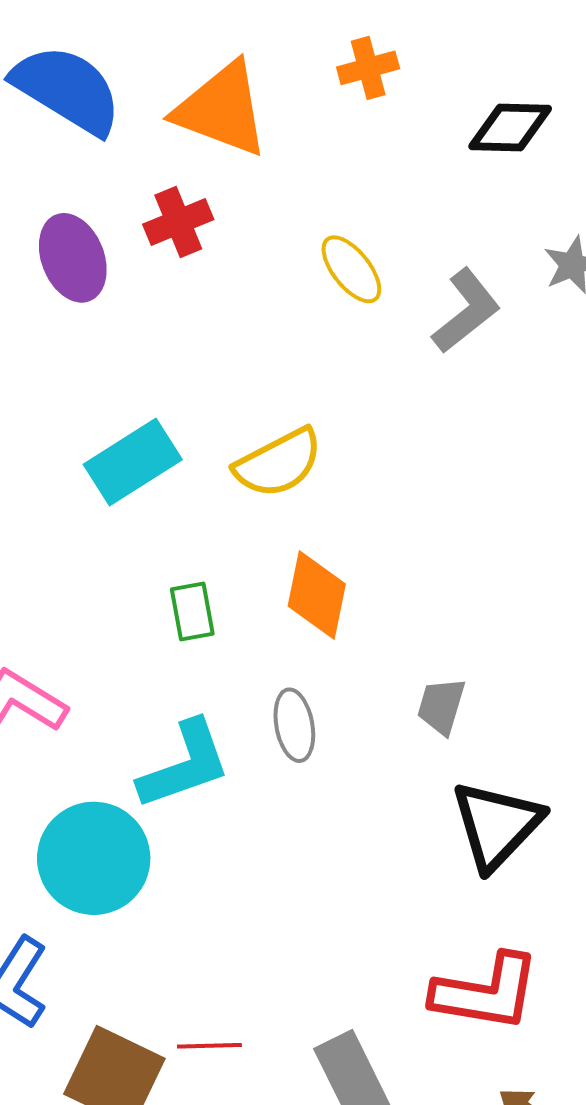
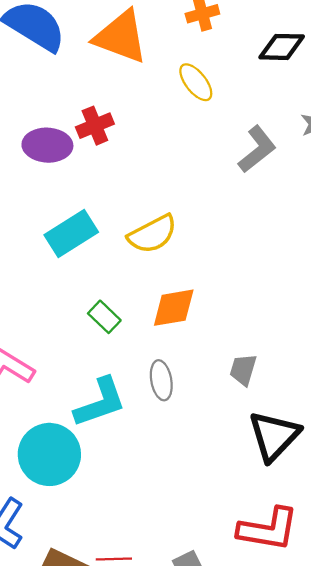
red cross: (178, 222) -> (95, 126), moved
purple ellipse: (73, 258) -> (47, 145), moved, turned -66
yellow ellipse: (351, 269) -> (196, 82), moved
orange diamond: (317, 595) -> (174, 308), turned 69
green rectangle: (192, 611) -> (104, 317), turned -36

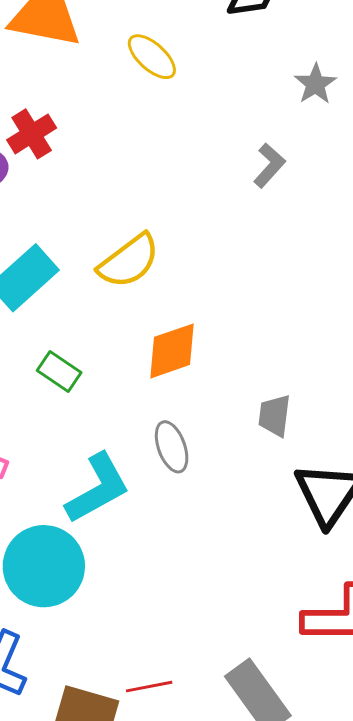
gray L-shape: (257, 149) -> (269, 165), moved, size x0.7
green rectangle: (104, 317) -> (59, 371), moved

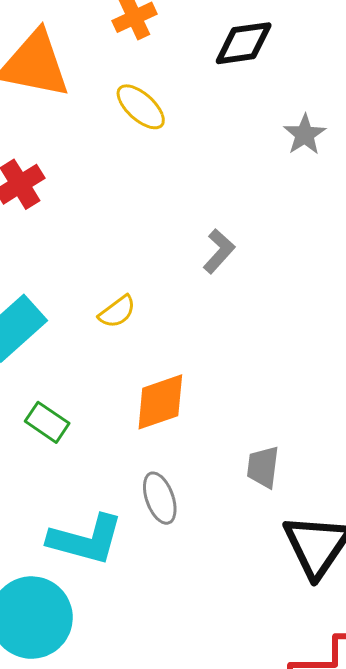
gray L-shape: (269, 165) -> (219, 251), moved
yellow semicircle: (129, 261) -> (117, 312), size x0.6
cyan L-shape: (98, 488) -> (86, 540), turned 44

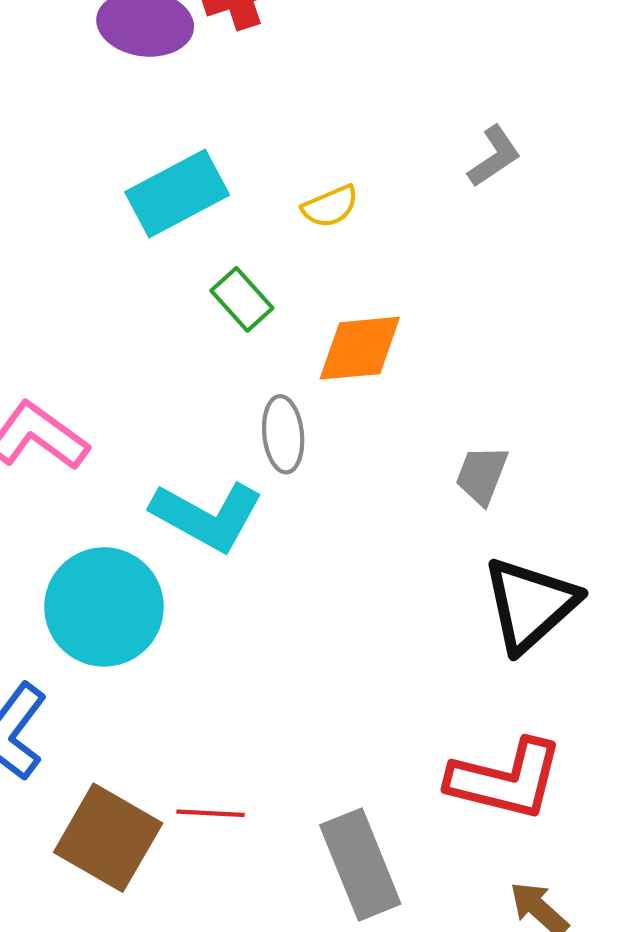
green rectangle: (47, 422) -> (242, 299), moved
gray ellipse: (160, 498) -> (283, 434), moved

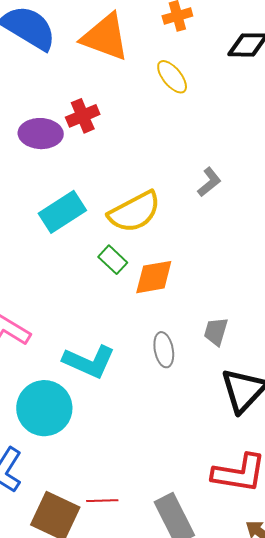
yellow semicircle: (330, 206) -> (134, 212), size x2.0
green rectangle: (242, 299) -> (113, 260), moved
gray ellipse: (283, 434) -> (164, 350), moved

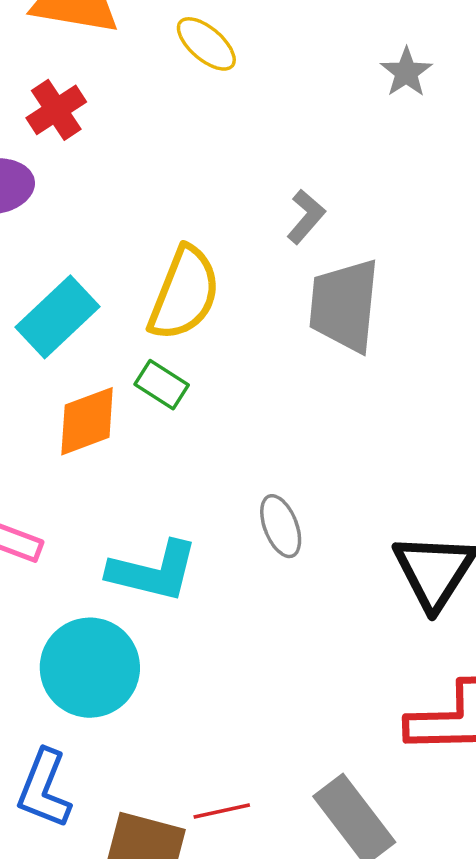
red cross: (83, 116) -> (56, 110), moved
yellow semicircle: (134, 212) -> (184, 293), turned -30
orange diamond: (154, 277) -> (87, 421), moved
gray trapezoid: (216, 332) -> (344, 305), moved, size x1.8

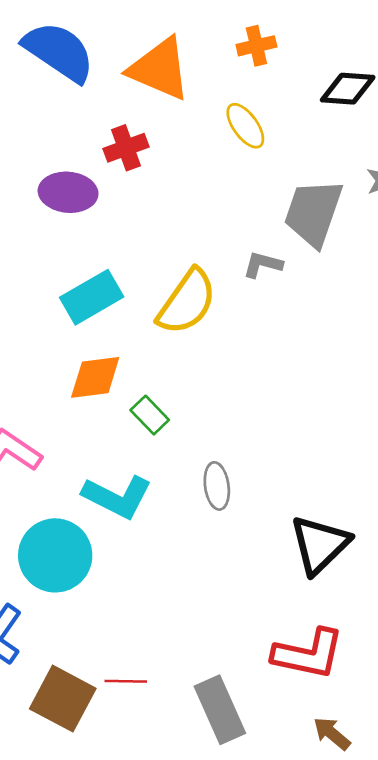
gray L-shape: (306, 217) -> (263, 265), moved, turned -129
gray trapezoid: (344, 305) -> (313, 213), moved
green rectangle: (162, 385) -> (150, 415), moved

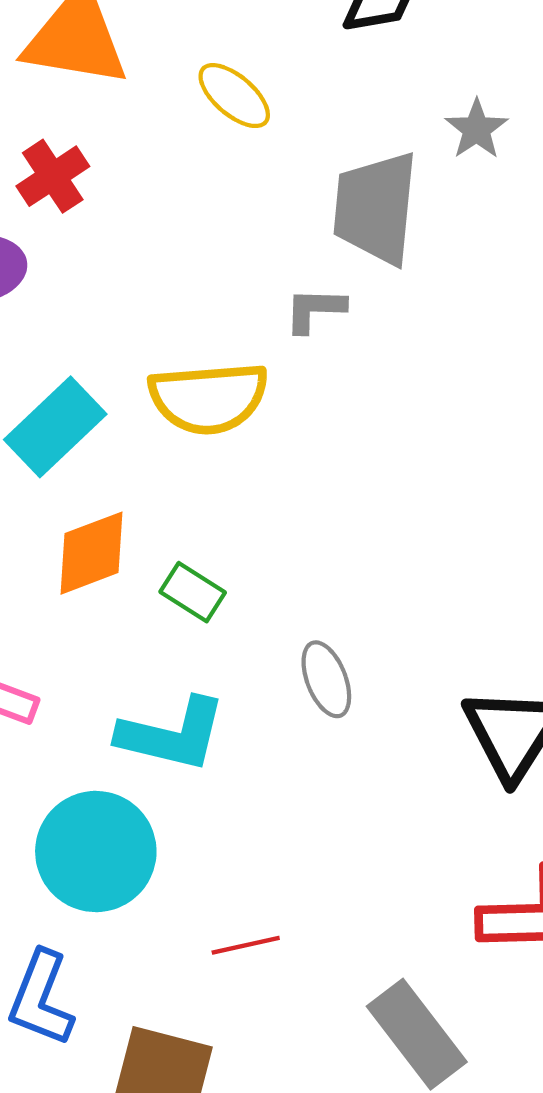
yellow semicircle: (187, 302) -> (209, 398), turned 64
red line: (126, 681) -> (246, 945), moved

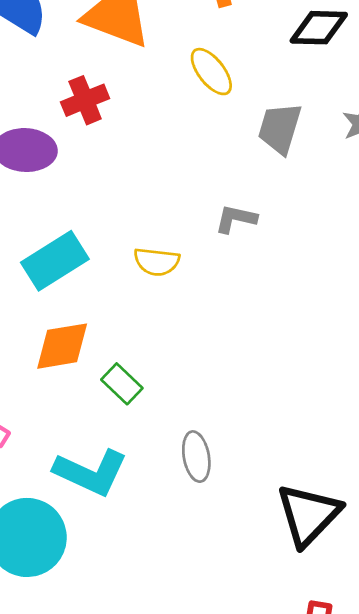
gray trapezoid: (376, 208) -> (280, 128), moved, size x0.7
yellow semicircle: (209, 398) -> (157, 262), size x0.6

